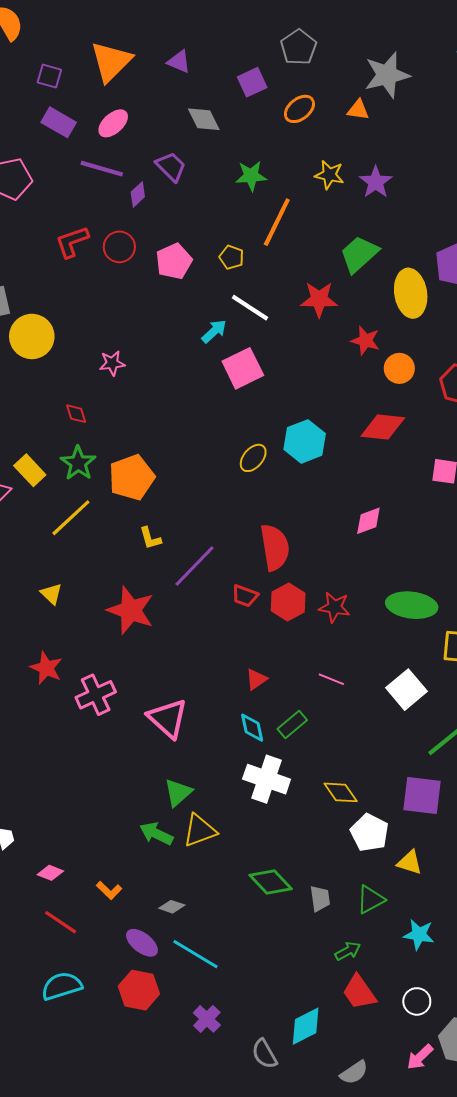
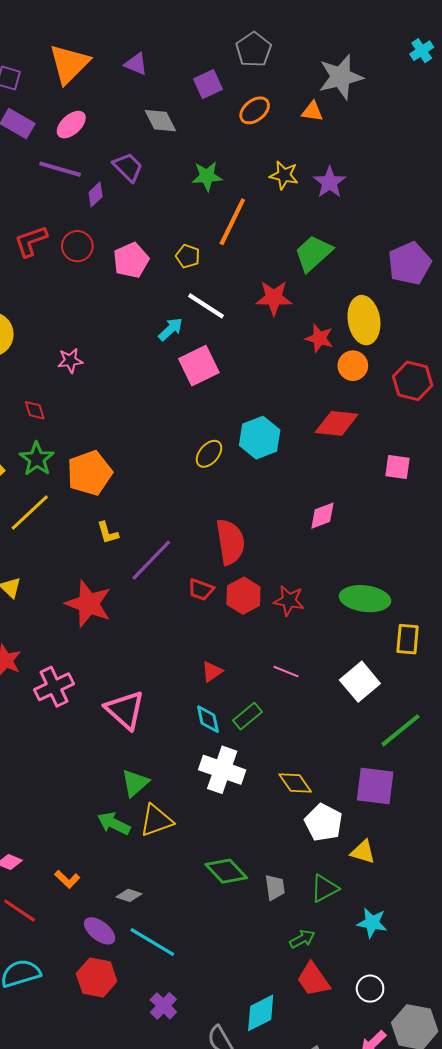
yellow ellipse: (411, 293) -> (364, 320), moved

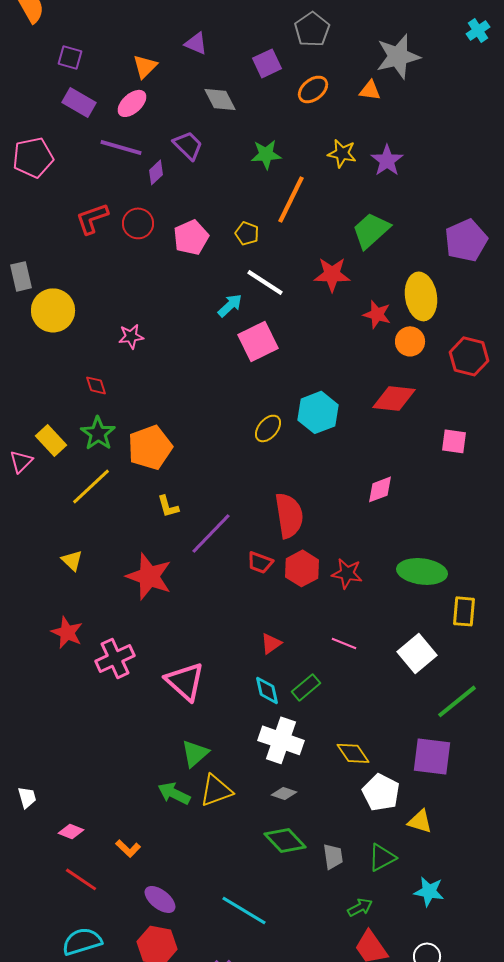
orange triangle: (69, 64) -> (145, 66), moved, size x0.6
gray diamond: (129, 895) -> (284, 793), moved
cyan line: (152, 942) -> (244, 910), moved

